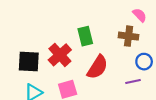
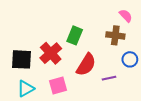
green rectangle: (85, 36) -> (75, 35), turned 36
purple line: (133, 81) -> (109, 78), moved

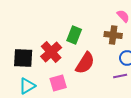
purple line: (109, 78) -> (120, 76), moved

